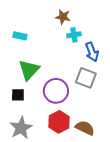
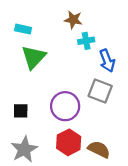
cyan rectangle: (20, 36) -> (23, 29), moved
green triangle: (29, 70) -> (34, 57), moved

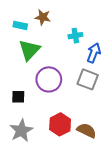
brown star: (73, 20) -> (43, 17), moved
blue arrow: (107, 61) -> (94, 53), turned -138
purple circle: (65, 106) -> (49, 79), moved

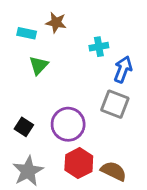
green triangle: (29, 50) -> (39, 65), size x0.7
purple circle: (49, 79) -> (68, 124), moved
black square: (18, 97) -> (24, 127), turned 32

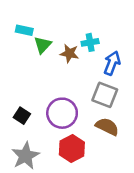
brown star: (56, 23) -> (69, 53), moved
green triangle: (39, 65) -> (43, 45), moved
brown semicircle: (114, 171) -> (107, 127), moved

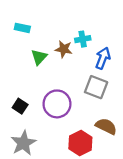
green triangle: (43, 45) -> (39, 57), moved
brown semicircle: (107, 127) -> (106, 126), moved
red hexagon: (72, 149) -> (80, 143), moved

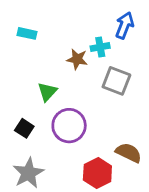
green triangle: (39, 57) -> (47, 92), moved
blue arrow: (103, 58) -> (125, 25), moved
gray square: (96, 87) -> (116, 81), moved

